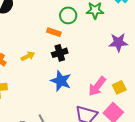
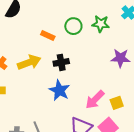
orange rectangle: (54, 32) -> (48, 35), moved
yellow arrow: (28, 56) -> (29, 62), size x1.6

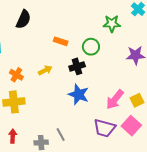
green circle: (73, 26) -> (91, 47), moved
yellow arrow: (29, 62) -> (45, 70), size x0.6

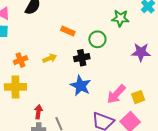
orange cross: (16, 75) -> (21, 60), turned 32
red arrow: (13, 136) -> (38, 112), moved

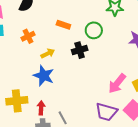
orange cross: (21, 60) -> (28, 36), moved
blue star: (81, 86) -> (44, 76), moved
yellow cross: (15, 87) -> (17, 101), moved

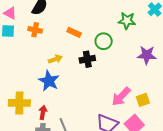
orange cross: (28, 36) -> (35, 30), moved, turned 32

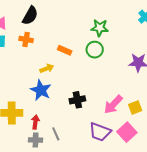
green star: (127, 21) -> (100, 28), moved
orange rectangle: (74, 32) -> (65, 50), moved
black cross: (87, 59) -> (77, 100), moved

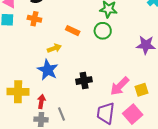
purple trapezoid: (100, 132) -> (106, 113), turned 75

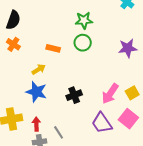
orange cross: (34, 19) -> (13, 44), turned 32
purple trapezoid: (106, 113) -> (102, 123), turned -30

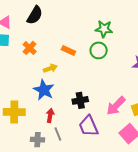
orange cross: (13, 44) -> (30, 48), moved
purple trapezoid: (102, 123) -> (89, 126), moved
red arrow: (36, 124) -> (50, 115), moved

